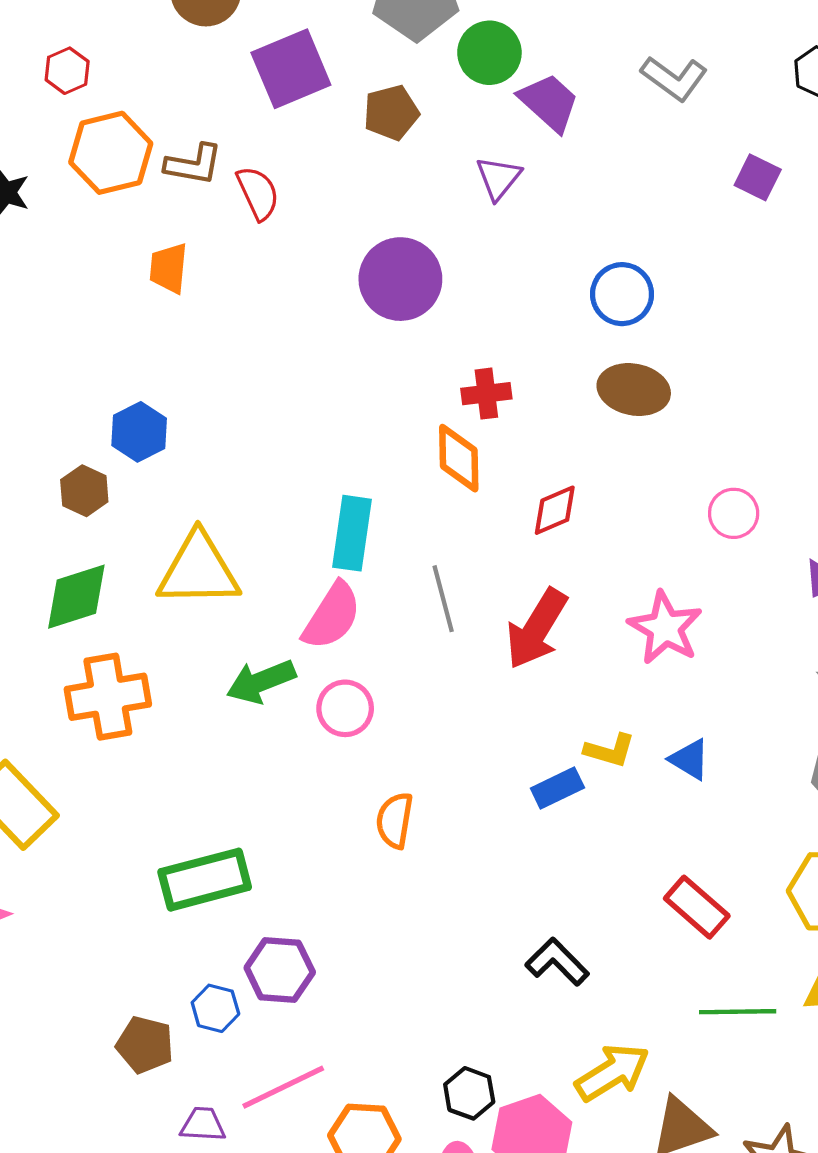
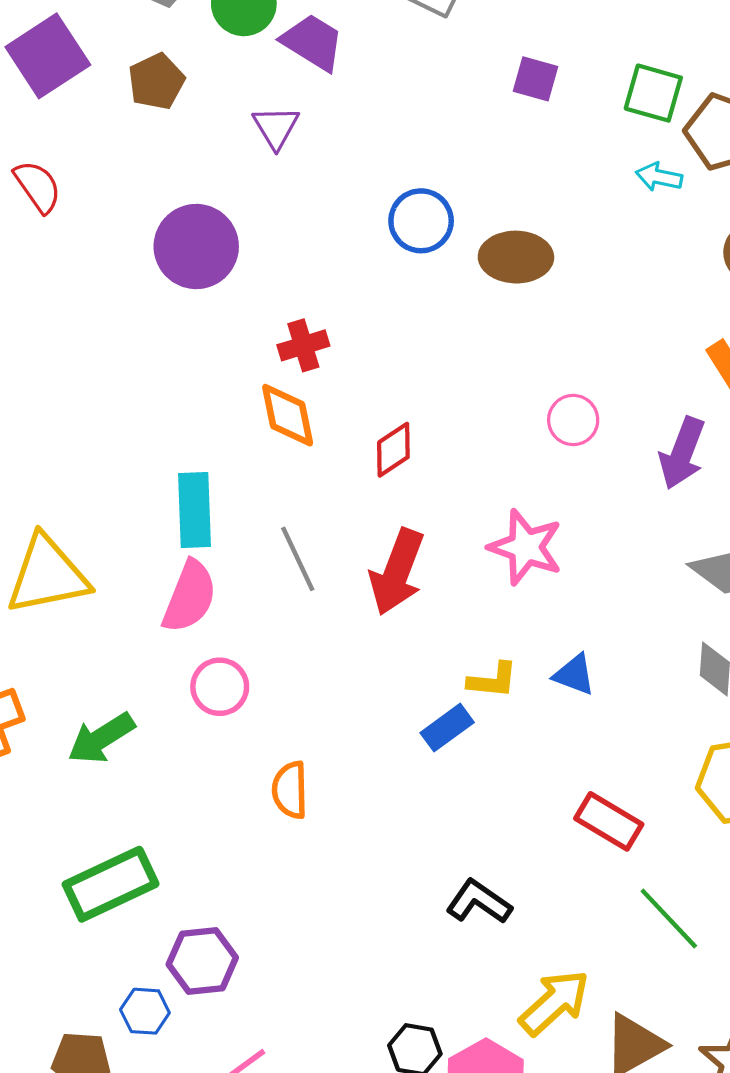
brown ellipse: (634, 390) -> (516, 257), moved
green arrow: (261, 681) -> (101, 738), moved
green line: (738, 1012) -> (669, 919), turned 58

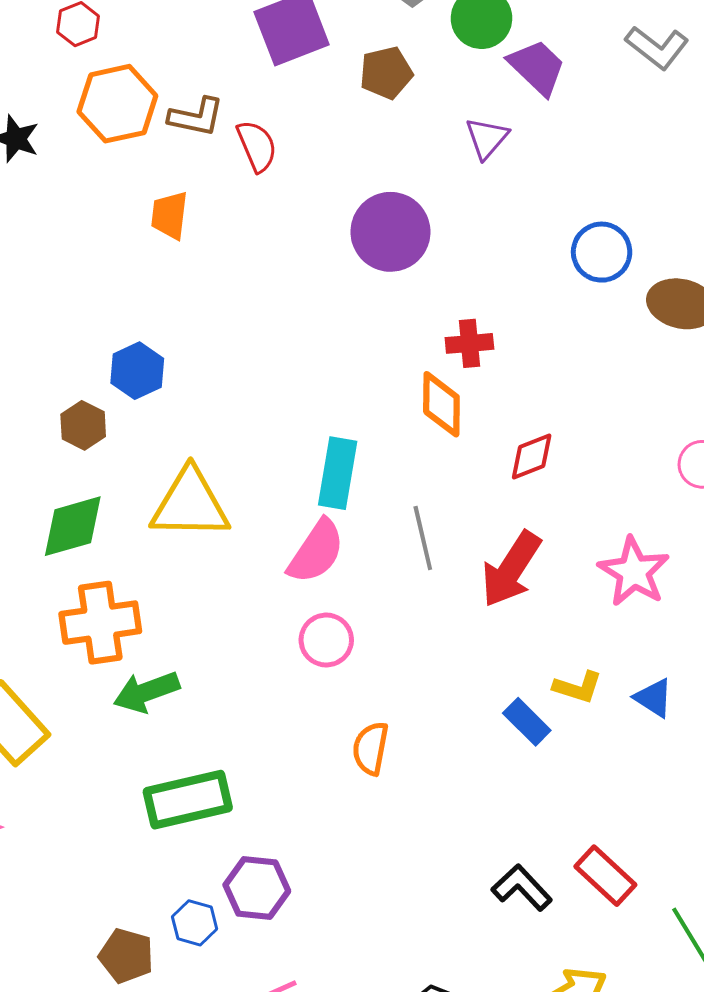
blue rectangle: (447, 728) -> (527, 722), turned 69
green arrow: (101, 738) -> (146, 692), moved
red rectangle: (609, 821) -> (605, 876), moved

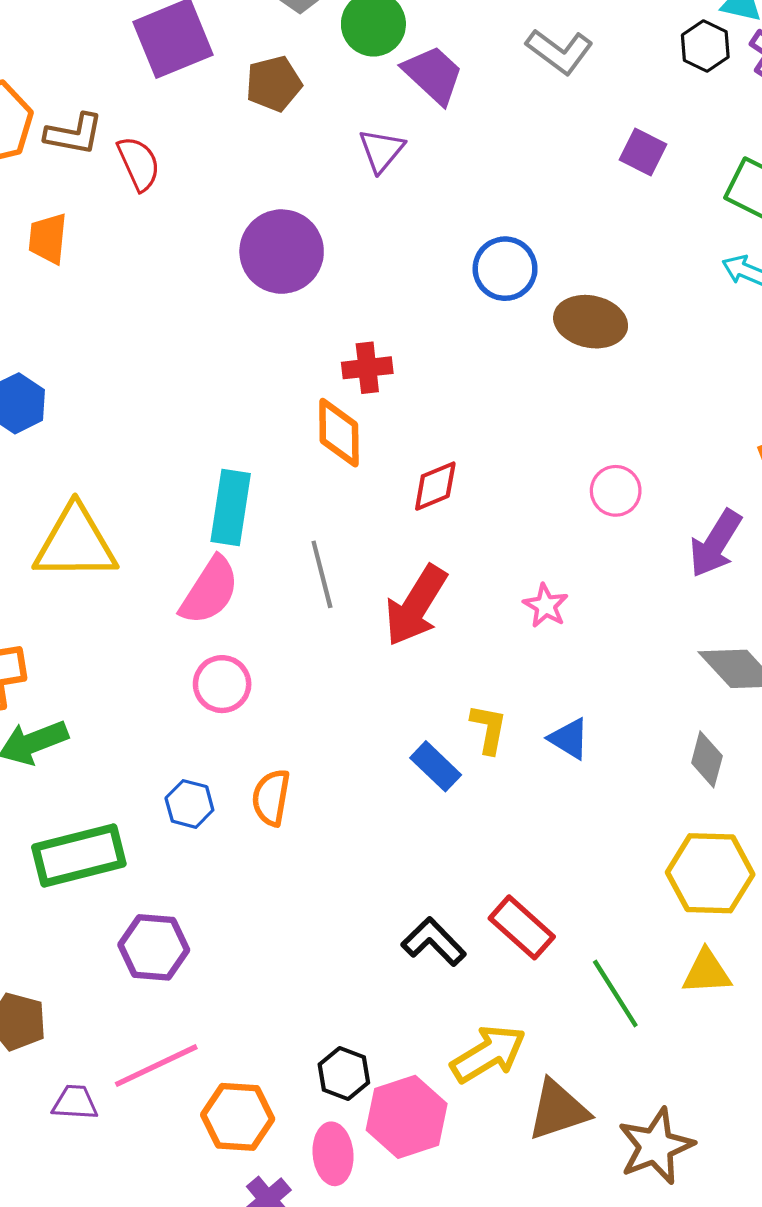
pink star: (634, 572) -> (546, 606), size x0.6
yellow L-shape: (578, 687) -> (489, 729), turned -96
blue hexagon: (195, 923) -> (189, 804), moved

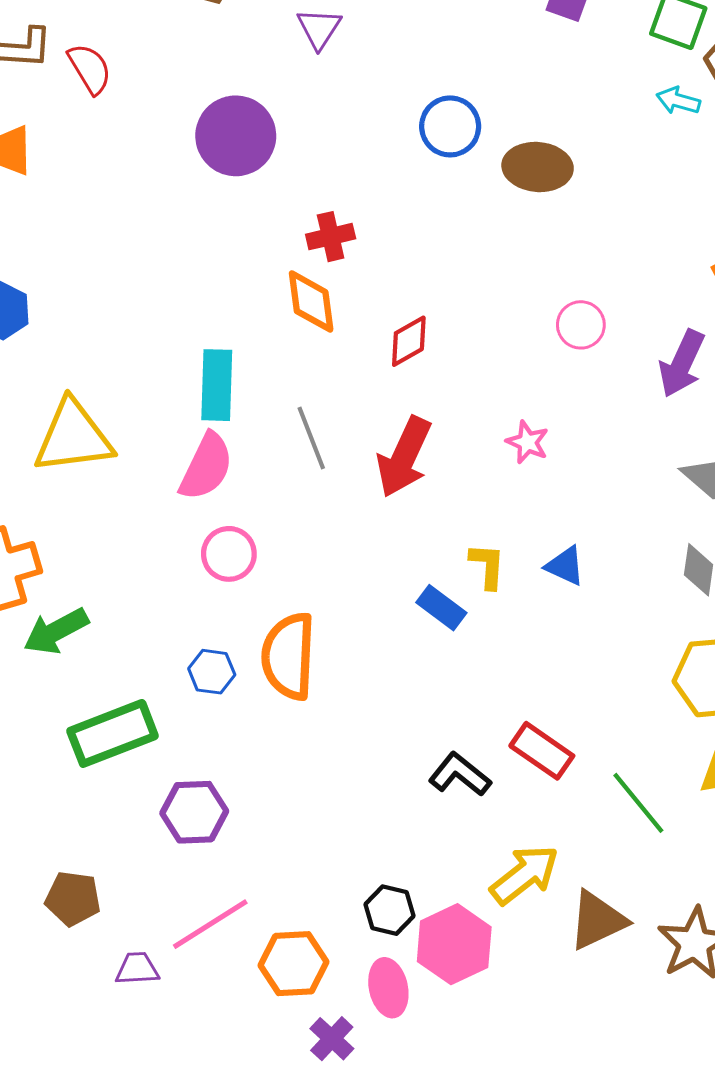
orange semicircle: (271, 798) -> (289, 656), size x1.6

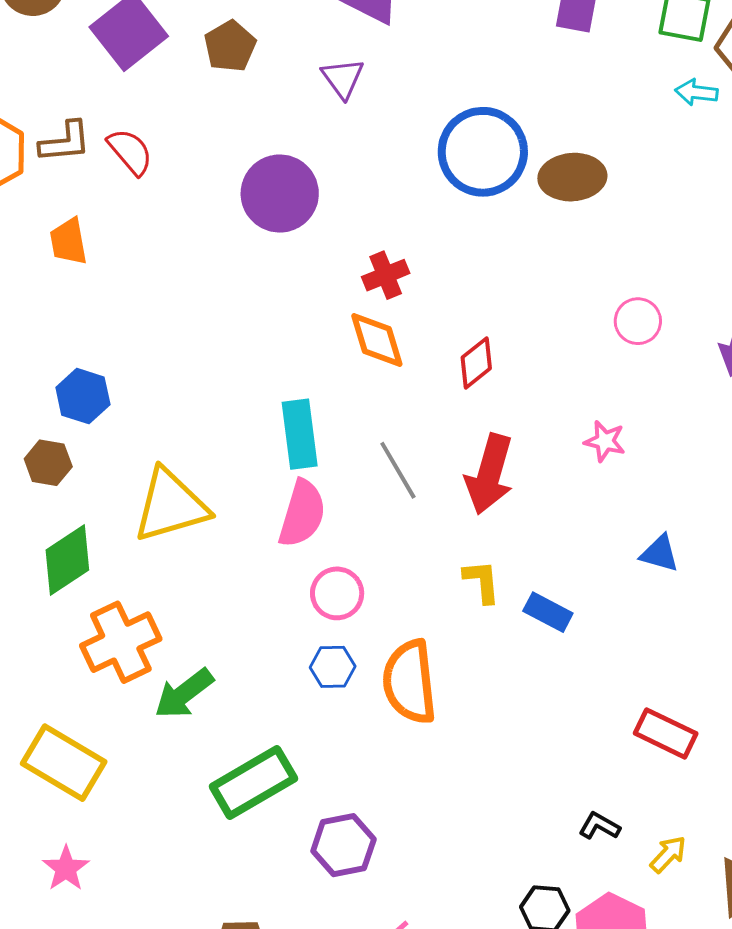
blue circle: (450, 126) -> (483, 152), size x1.5
yellow L-shape: (487, 566) -> (482, 581), moved
blue hexagon: (212, 672) -> (333, 667), moved
black L-shape: (460, 774) -> (599, 826), moved, size x0.7
yellow arrow: (525, 875) -> (668, 854), size x0.6

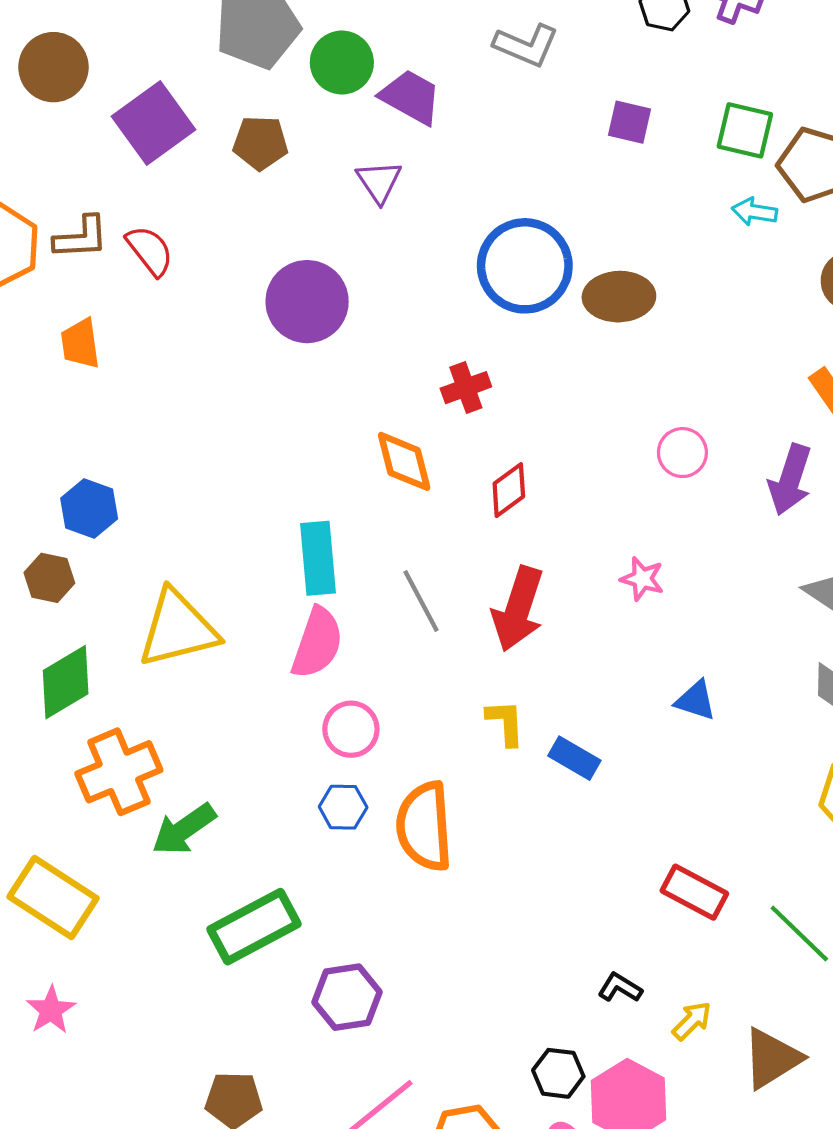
brown pentagon: (230, 46) -> (260, 143), turned 30
red cross: (386, 275) -> (466, 388), moved

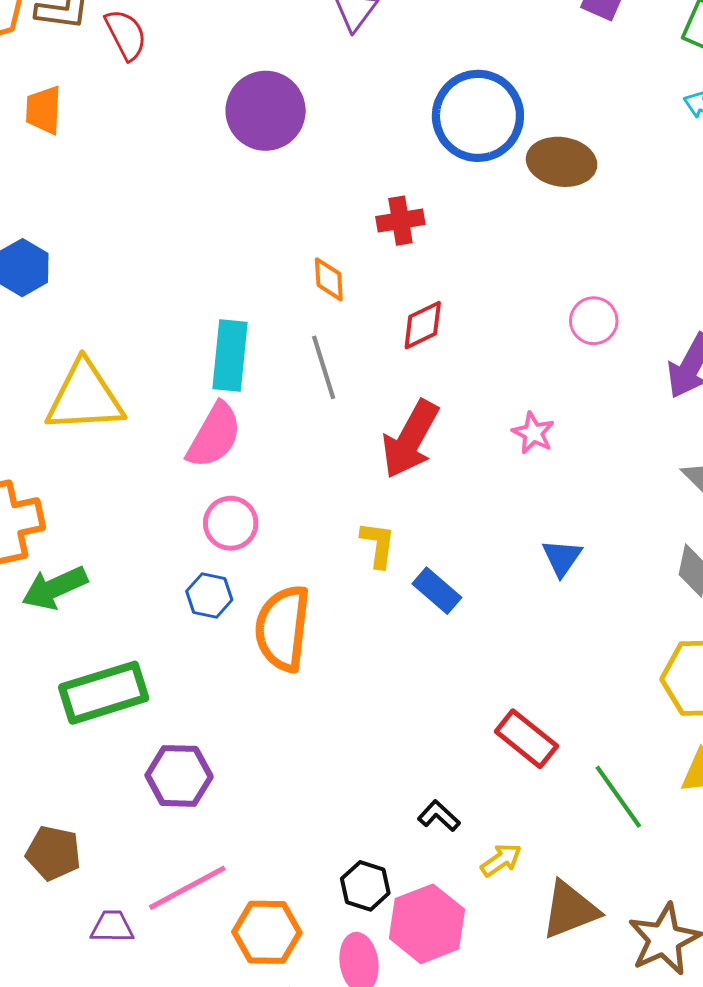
orange diamond: (404, 461) -> (329, 279), size x0.7
gray line: (421, 601) -> (324, 367), moved
blue triangle: (696, 700) -> (562, 558), turned 36

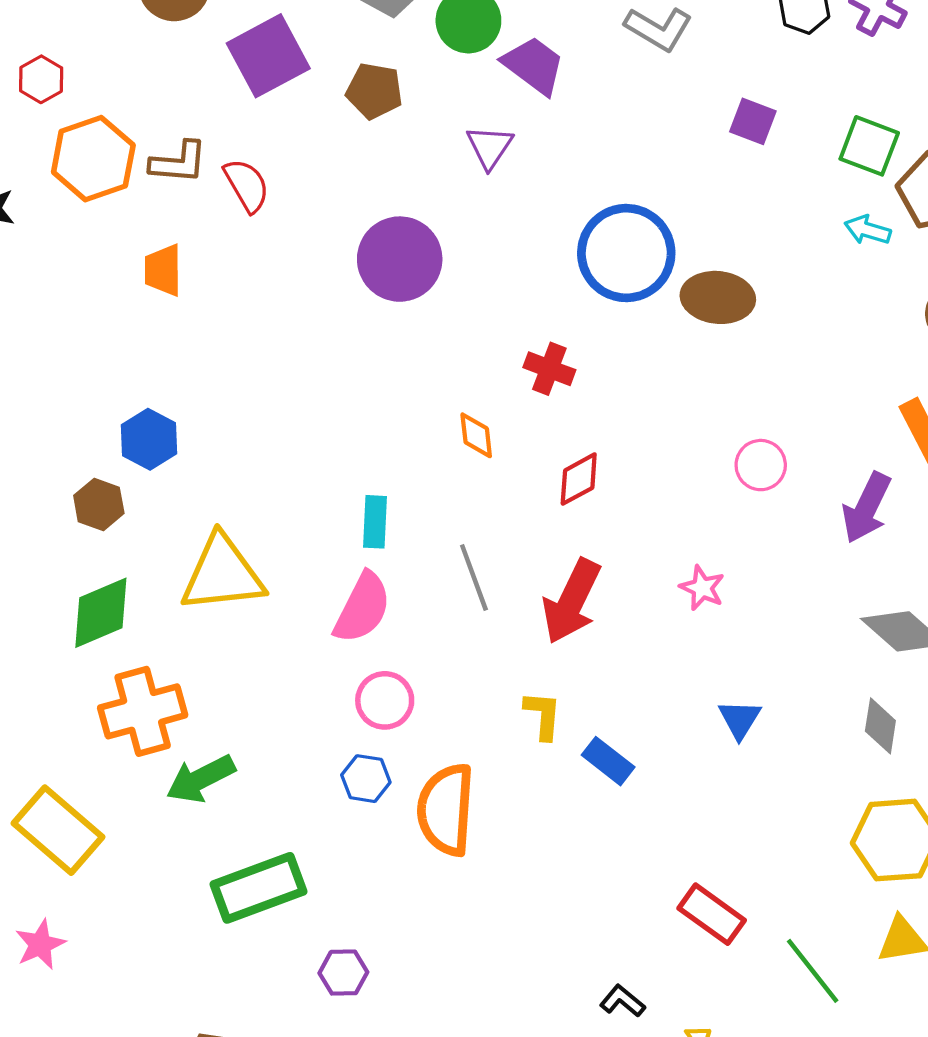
red cross: (400, 221) -> (549, 369), turned 33
cyan rectangle: (230, 356) -> (375, 522), size x0.7
gray line: (324, 367) -> (474, 577), moved
purple hexagon: (179, 776) -> (343, 973), size x0.7

